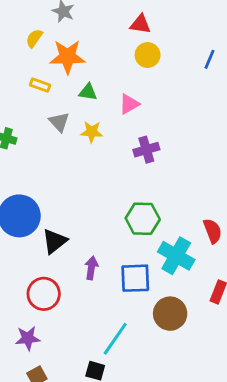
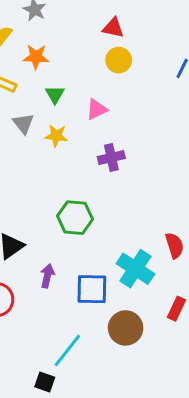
orange star: (67, 57) -> (36, 57), size x0.7
green triangle: (88, 92) -> (55, 94), turned 48
green hexagon: (143, 219) -> (75, 218), moved

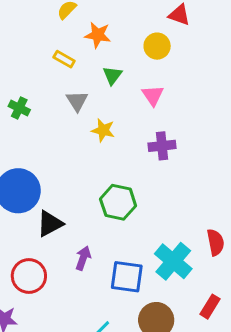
yellow circle: (119, 60) -> (157, 46), moved
pink triangle: (97, 109) -> (153, 95), turned -45
yellow star: (56, 136) -> (103, 130), moved

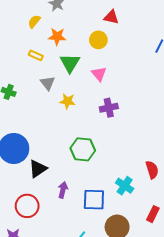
green triangle: (112, 75) -> (70, 63), size x1.5
cyan cross: (173, 261) -> (125, 186), size x0.7

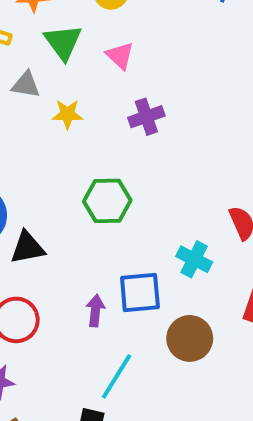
gray triangle: (48, 83) -> (26, 85), turned -35
black triangle: (38, 169) -> (27, 248), turned 30
purple arrow: (63, 190) -> (95, 311), moved

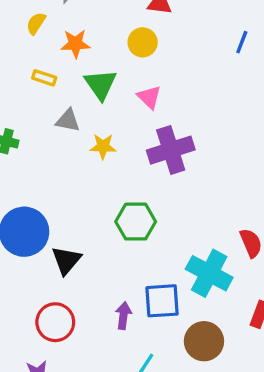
purple cross: (146, 117) -> (171, 150), size x1.5
black triangle: (27, 248) -> (66, 260), turned -40
cyan cross: (194, 259) -> (209, 273), size x1.5

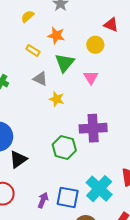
yellow semicircle: (36, 23) -> (27, 16), moved
purple cross: (171, 150) -> (93, 128), moved

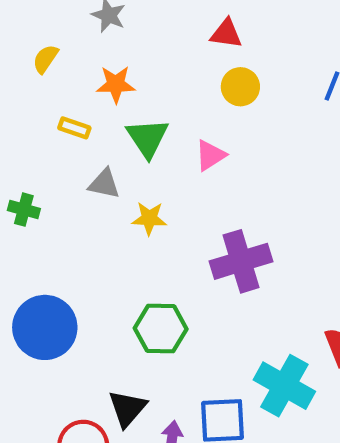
yellow circle: (95, 45) -> (240, 87), moved
pink triangle: (91, 77) -> (210, 155), turned 42
green hexagon: (64, 148) -> (161, 329), moved
black triangle: (18, 159) -> (127, 408), moved

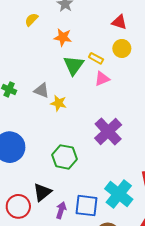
yellow rectangle: (74, 128) -> (96, 58), moved
gray triangle: (104, 184) -> (42, 90), moved
yellow star: (149, 218) -> (59, 103), moved
purple cross: (241, 261) -> (108, 131), turned -36

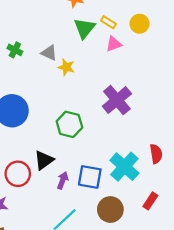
yellow circle: (122, 48) -> (140, 24), moved

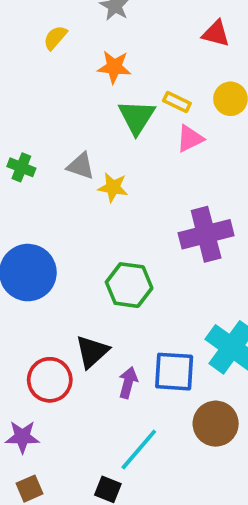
purple cross: (117, 100) -> (206, 234), turned 32

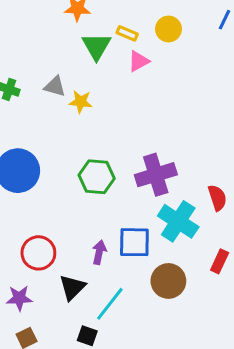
purple cross: (206, 234) -> (156, 175), moved
black triangle: (92, 352) -> (72, 287), moved

